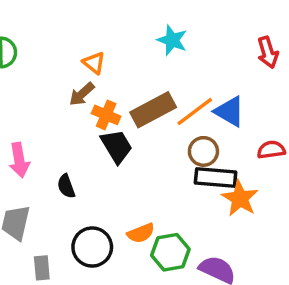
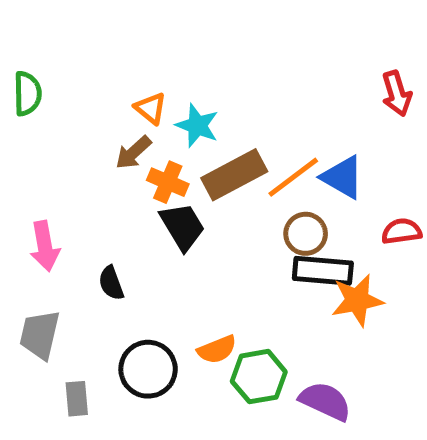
cyan star: (172, 40) -> (197, 126), moved
orange star: (240, 198) -> (357, 300), turned 30

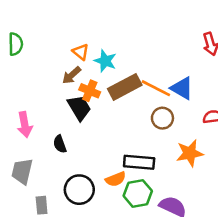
orange line: (293, 177) -> (156, 88), turned 64
black trapezoid: (183, 226) -> (79, 108), moved
black rectangle: (323, 271) -> (139, 162), moved

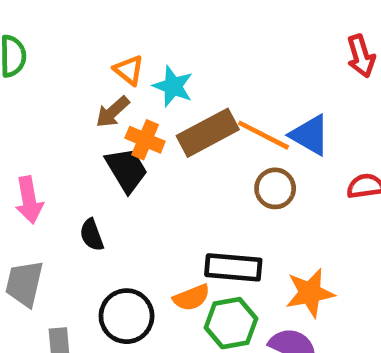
orange star: (190, 153) -> (310, 293), moved

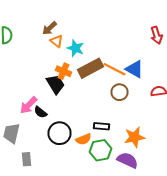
brown arrow: (113, 112) -> (50, 28), moved
pink arrow: (29, 200) -> (28, 105), moved, turned 54
black semicircle: (92, 235) -> (40, 112), turned -32
black rectangle: (233, 267) -> (102, 126), size x0.7
black circle: (127, 316) -> (60, 133), moved

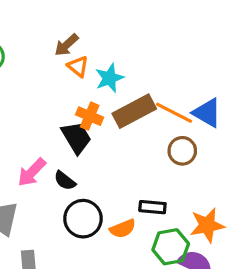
cyan star: (76, 48) -> (109, 78), turned 30
black semicircle: (40, 112) -> (65, 181), moved
green hexagon: (100, 150) -> (171, 247), moved

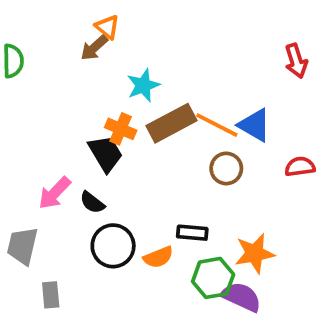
orange triangle: (78, 66) -> (107, 27), moved

